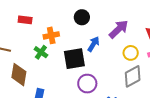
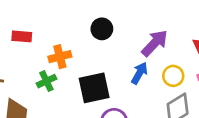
blue arrow: (93, 44) -> (139, 73), moved
green cross: (41, 52) -> (46, 81), turned 32

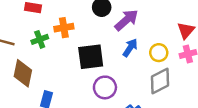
purple arrow: (155, 43) -> (126, 20), moved
green cross: (46, 81) -> (40, 39), moved

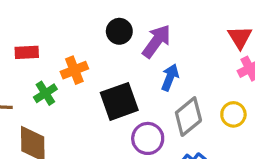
yellow circle: (159, 53) -> (233, 114), moved
gray diamond: (160, 81) -> (188, 117), moved

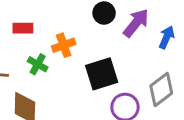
blue arrow: (170, 77) -> (167, 37), moved
green cross: (45, 93) -> (38, 64), turned -30

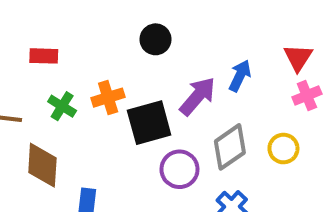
purple arrow: (136, 23) -> (198, 96), moved
orange cross: (64, 45) -> (108, 98), moved

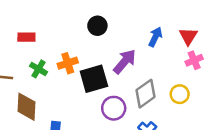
blue arrow: (240, 76) -> (155, 37), moved

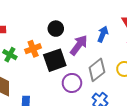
black circle: (97, 26) -> (56, 29), moved
blue arrow: (155, 37) -> (103, 34), moved

